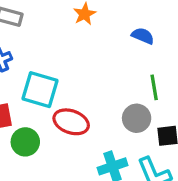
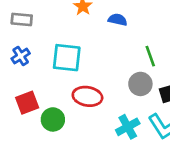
blue semicircle: (143, 36) -> (118, 20), moved
cyan square: (40, 90) -> (67, 58), moved

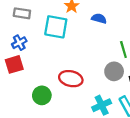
cyan square: (67, 58) -> (56, 27), moved
red square: (27, 103) -> (14, 64), moved

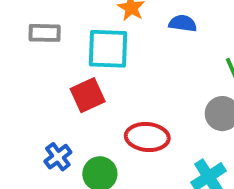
blue cross: (19, 43) -> (58, 157), moved
red square: (14, 64) -> (88, 95), moved

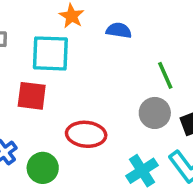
red square: (88, 95) -> (32, 96), turned 32

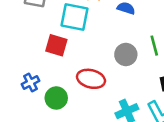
gray circle: (155, 113) -> (126, 55), moved

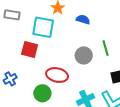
green circle: (56, 98) -> (42, 93), moved

